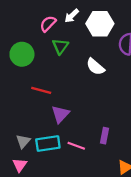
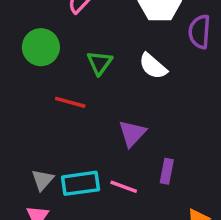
green triangle: (60, 46) -> (100, 63), moved
purple triangle: (60, 114) -> (132, 133), moved

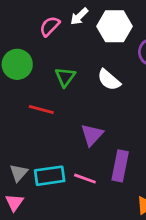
purple rectangle: (167, 171) -> (120, 166), size x1.5

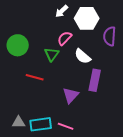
pink semicircle: (50, 26) -> (65, 38), moved
purple rectangle: (120, 166) -> (95, 80), moved
gray triangle: (19, 173) -> (19, 122), turned 48

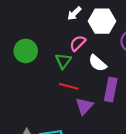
red line: (35, 77) -> (69, 86), moved

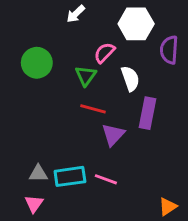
white arrow: (74, 13) -> (76, 14), moved
white semicircle: (98, 63) -> (130, 79), turned -150

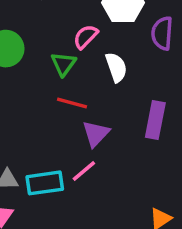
purple rectangle: (148, 113) -> (155, 120), moved
pink line: (106, 179) -> (84, 171), moved, turned -60

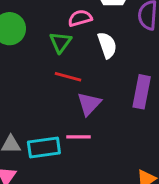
pink semicircle: (86, 37) -> (80, 18), turned 30
pink line: (84, 171) -> (79, 137), turned 40

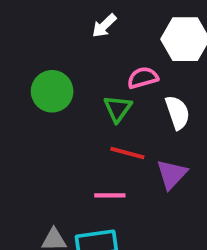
purple triangle: (89, 104) -> (172, 174), moved
pink line: (79, 137) -> (110, 195), moved

